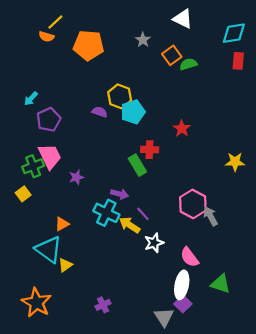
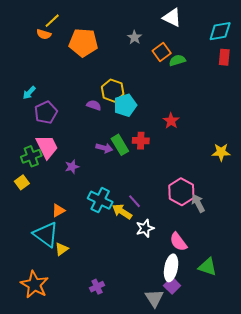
green rectangle: (137, 165) -> (120, 145), moved
purple arrow: (120, 194) -> (104, 148), moved

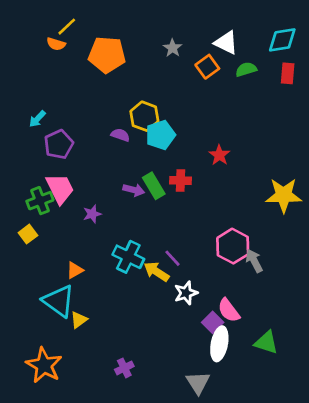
white triangle: (172, 18) -> (226, 43), moved
green semicircle: (177, 60) -> (246, 69), moved
yellow star: (221, 152) -> (284, 195), size x1.5
purple square: (172, 286) -> (213, 322), moved

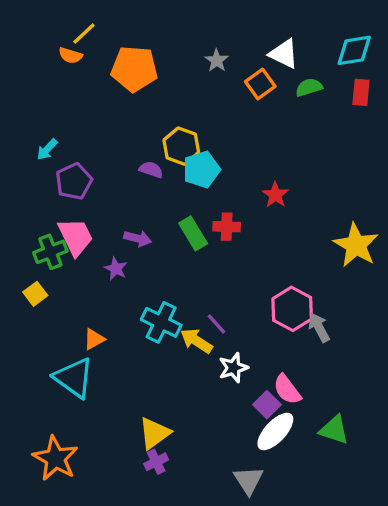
purple arrow: (134, 190) -> (138, 238), moved
yellow star: (284, 195) -> (356, 245), turned 30
purple star: (92, 214) -> (116, 269), turned -30
yellow triangle: (79, 320) -> (154, 433), moved, size x1.5
white ellipse: (219, 344) -> (275, 431), turned 32

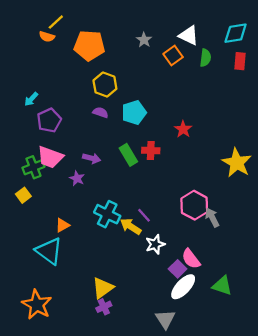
green semicircle: (309, 87) -> (205, 58), turned 114
yellow hexagon: (181, 146) -> (105, 85), moved
pink trapezoid: (76, 237) -> (50, 157), turned 136

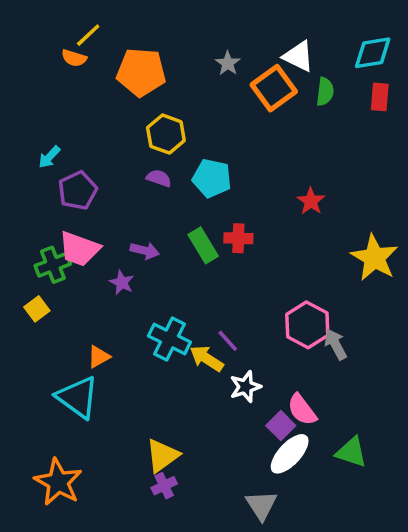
orange square: (173, 56) -> (274, 88), size x1.4
cyan pentagon: (134, 113) -> (212, 178), turned 30
red star: (183, 129) -> (311, 201), moved

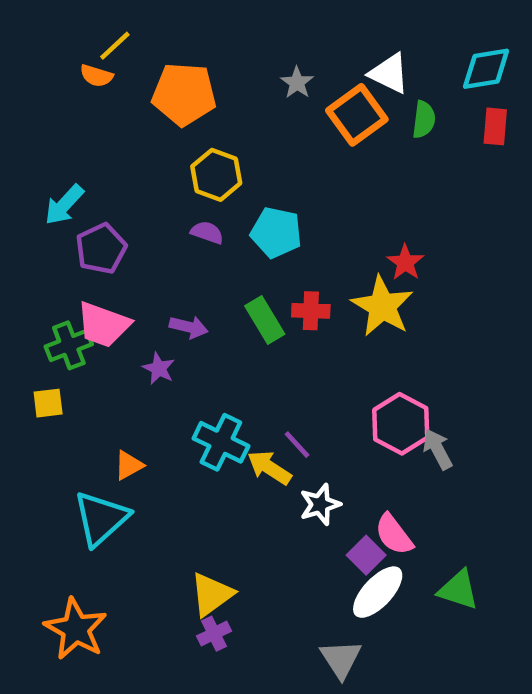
cyan arrow: (49, 157) -> (64, 205), size x1.4
yellow star: (374, 258) -> (382, 306), moved
yellow square: (37, 309) -> (48, 403), turned 30
cyan triangle: (78, 397) -> (101, 518), turned 42

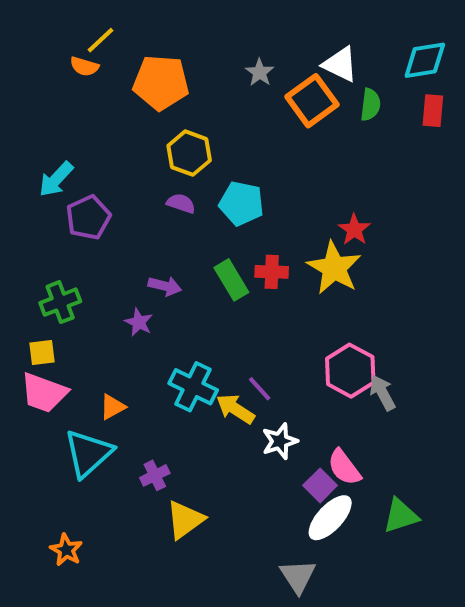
pink trapezoid: (103, 325) -> (44, 393), moved
green triangle: (458, 590) -> (401, 516), turned -36
orange star: (76, 629) -> (66, 550), size x0.6
purple cross: (214, 634) -> (155, 475), moved

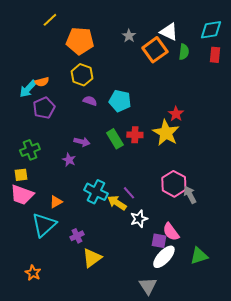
orange semicircle: (84, 66) -> (42, 82), moved, turned -32
yellow hexagon: (189, 153) -> (82, 75), moved
purple square: (320, 485) -> (159, 241), turned -35

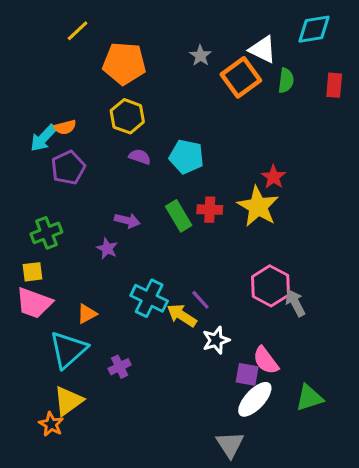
cyan diamond: (211, 30) -> (314, 29), moved
yellow triangle: (92, 258) -> (68, 401), moved

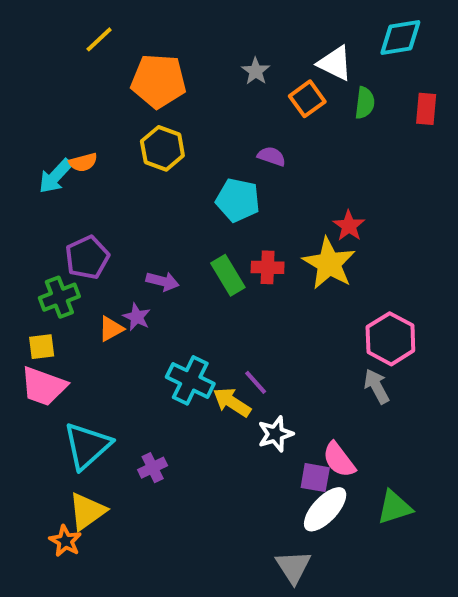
orange square: (241, 77) -> (307, 99), size x0.7
purple semicircle: (140, 157) -> (272, 156), moved
purple pentagon: (68, 168) -> (87, 257), moved
pink hexagon: (270, 286) -> (390, 339), moved
orange triangle: (87, 314) -> (111, 329), moved

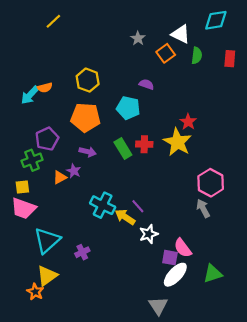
orange pentagon: (159, 81) -> (85, 117), moved

